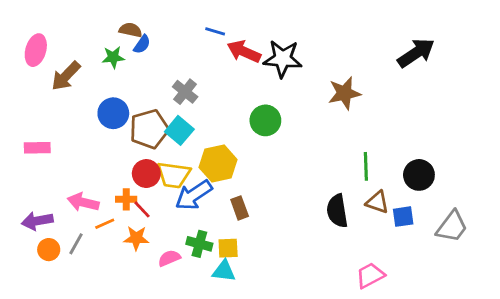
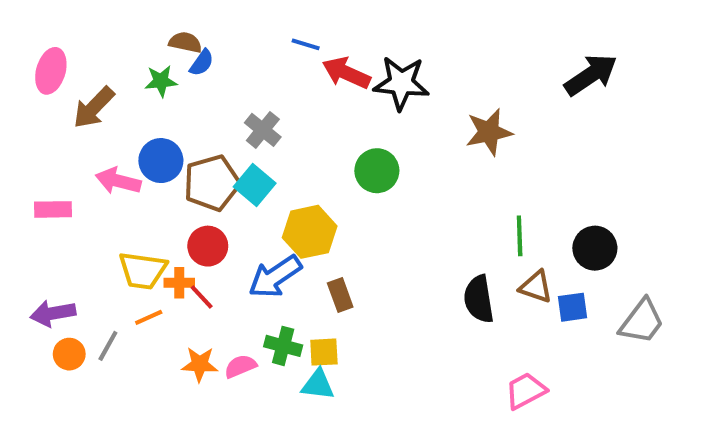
yellow trapezoid: (174, 175) -> (143, 271), moved
pink arrow: (83, 202) -> (118, 181), moved
orange star: (136, 238) -> (200, 364), moved

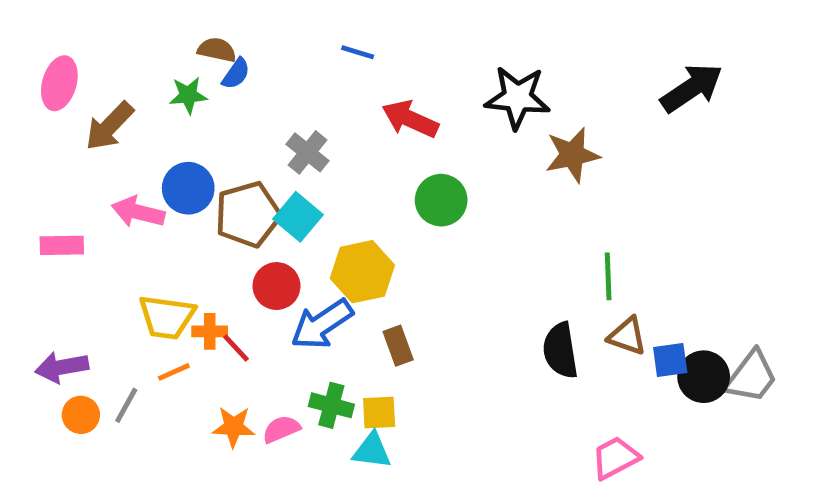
red arrow: (346, 73) -> (410, 119), moved
black star: (401, 83) -> (517, 98), moved
red circle: (208, 246) -> (276, 286), moved
black circle: (595, 248) -> (704, 377), moved

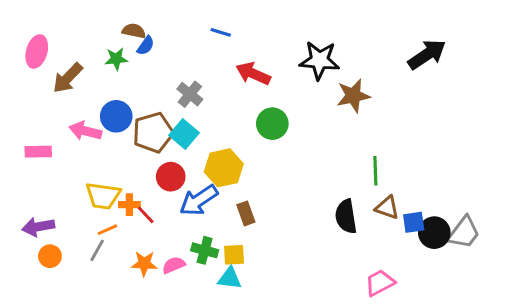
gray line: (126, 405) -> (97, 250), moved

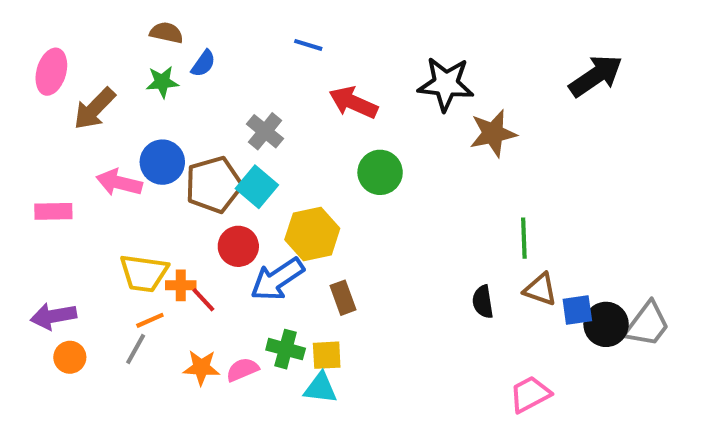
brown semicircle: (134, 31) -> (166, 33), moved
black semicircle: (346, 216) -> (483, 302), size x0.7

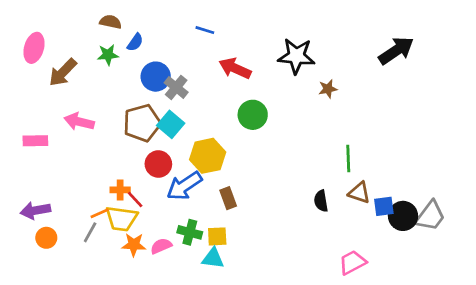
brown star: (493, 133) -> (328, 89), size x0.6
blue circle: (162, 162) -> (156, 77), moved
yellow trapezoid: (144, 273) -> (121, 219), moved

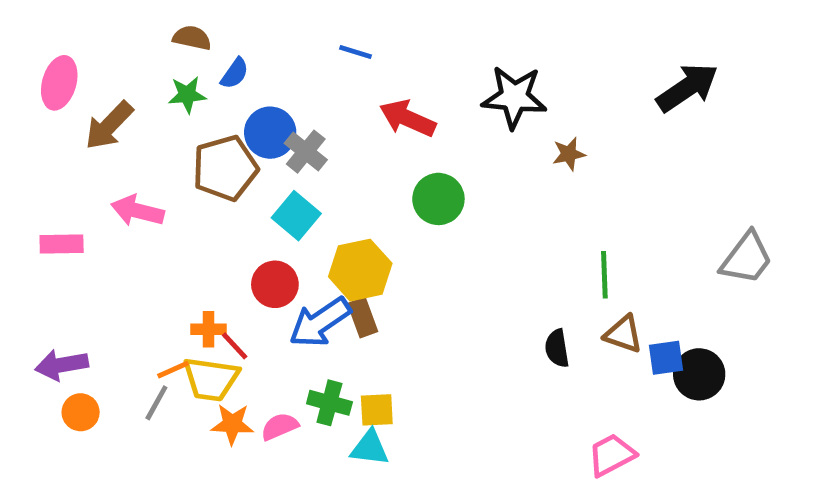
brown pentagon: (142, 123) -> (225, 168), moved
brown rectangle: (228, 198) -> (363, 317), moved
gray trapezoid: (430, 216) -> (747, 258), moved

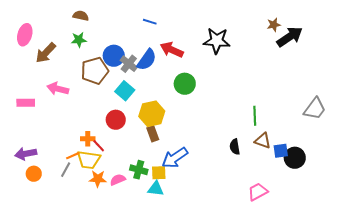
blue semicircle: (235, 73) -> (147, 60), moved, size x1.6
brown star: (569, 154) -> (274, 25), moved
blue arrow: (320, 322) -> (175, 158), moved

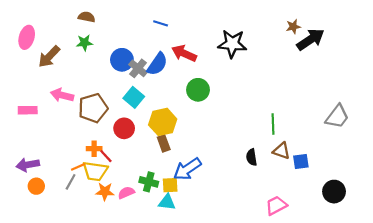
brown pentagon: (95, 71) -> (93, 108), moved
black circle: (295, 158) -> (334, 192), moved

